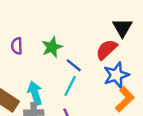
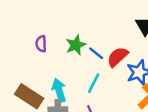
red semicircle: (107, 50) -> (118, 57), moved
blue line: (74, 65) -> (96, 53), moved

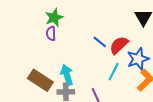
green star: (76, 45) -> (54, 18), moved
cyan line: (94, 83) -> (114, 72), moved

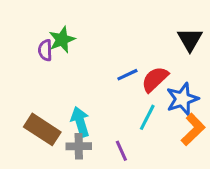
purple semicircle: (51, 33) -> (45, 50), moved
blue line: (100, 42) -> (127, 75), turned -64

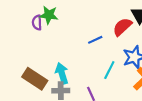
green star: (62, 40) -> (49, 15), turned 30
red semicircle: (155, 79) -> (122, 27), moved

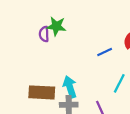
brown rectangle: (35, 79) -> (42, 92), turned -30

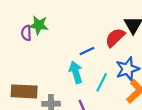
cyan arrow: (70, 87) -> (76, 72), moved

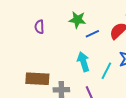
green star: (39, 25) -> (77, 20), moved
blue line: (87, 51) -> (92, 34), moved

